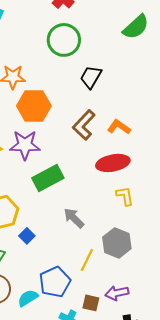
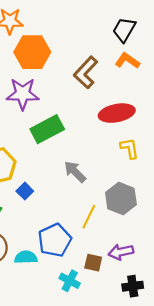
black trapezoid: (91, 77) -> (124, 30), moved
orange L-shape: (119, 127) -> (127, 61), moved
cyan semicircle: (28, 298) -> (26, 257), turned 30

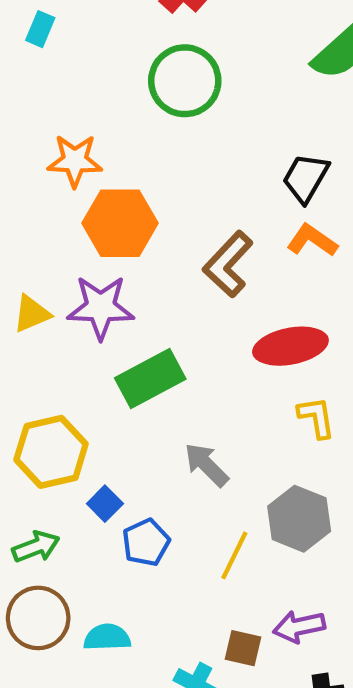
blue pentagon: (55, 240) -> (146, 542), moved, size x0.7

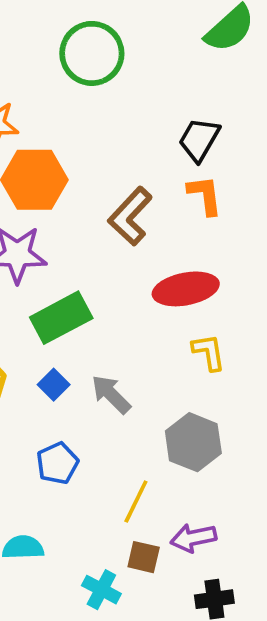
orange L-shape: (312, 240) -> (205, 195), turned 48
blue square: (105, 504) -> (54, 385), moved
yellow line: (234, 555) -> (136, 502), moved

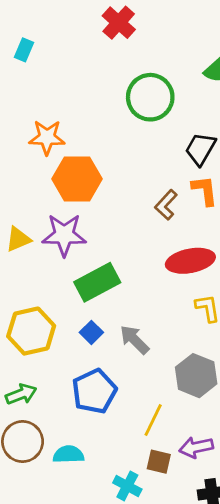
green circle: (92, 53) -> (150, 97), moved
brown L-shape: (130, 216) -> (166, 205), moved, size x0.7
blue pentagon: (57, 463) -> (94, 391), size x1.4

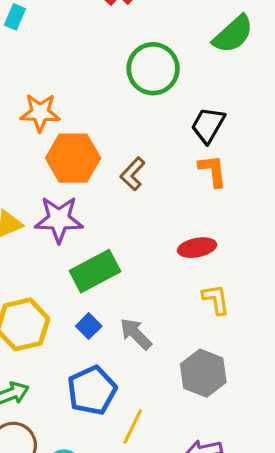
brown L-shape: (166, 205) -> (133, 174), moved
red ellipse: (190, 261) -> (197, 248), size x0.7
yellow line: (153, 420) -> (133, 426), moved

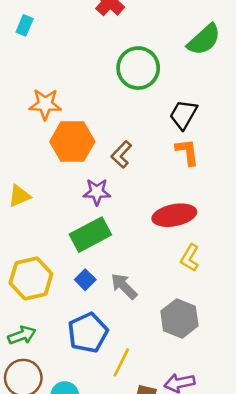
purple star: (59, 219) -> (97, 192), moved, size x0.7
red ellipse: (197, 248) -> (174, 215), size x1.4
yellow L-shape: (216, 299) -> (190, 258), turned -140

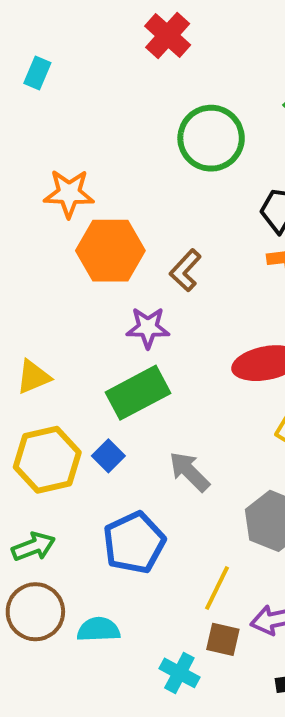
yellow triangle: (19, 196) -> (33, 377), moved
blue square: (85, 280) -> (108, 456), moved
yellow line: (121, 362) -> (217, 588), moved

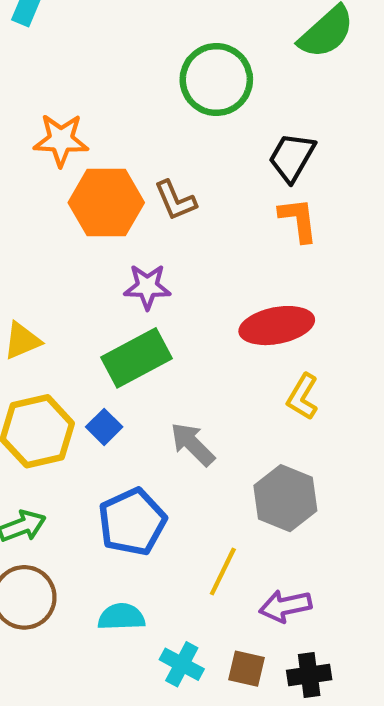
brown L-shape: (185, 270) -> (175, 200), moved, turned -66
cyan semicircle: (99, 630) -> (121, 617), moved
brown square: (223, 639) -> (247, 669), moved

